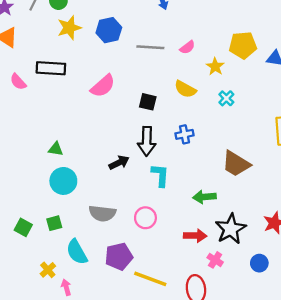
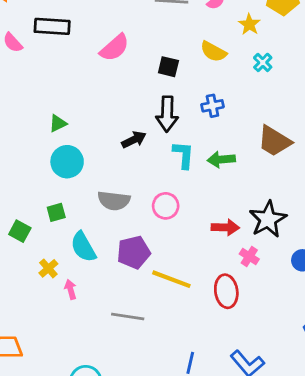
green triangle: (56, 149) -> (58, 123), turned -35
green arrow: (204, 197) -> (221, 159), moved
green square: (23, 227) -> (20, 231), moved

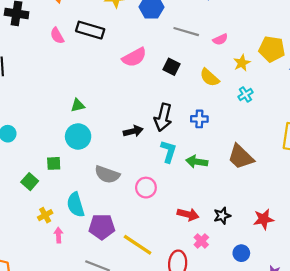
black square: (168, 67) -> (171, 67), moved
green square: (56, 212) -> (54, 163), moved
black star: (268, 219) -> (222, 216), size x0.6
purple pentagon: (134, 252) -> (102, 227), moved

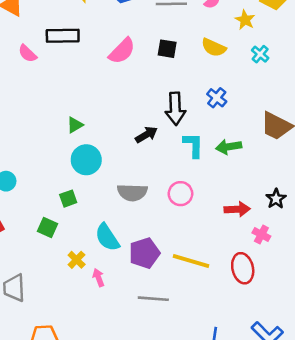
blue cross: (199, 119) -> (217, 98), turned -35

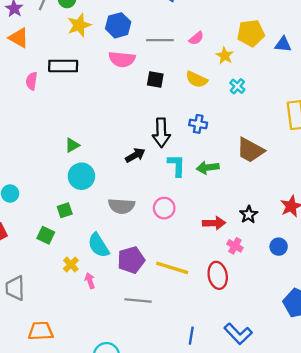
pink semicircle: (122, 51) -> (122, 59), moved, turned 50
pink semicircle: (27, 54) -> (32, 81), turned 54
blue cross: (217, 98) -> (198, 124), turned -30

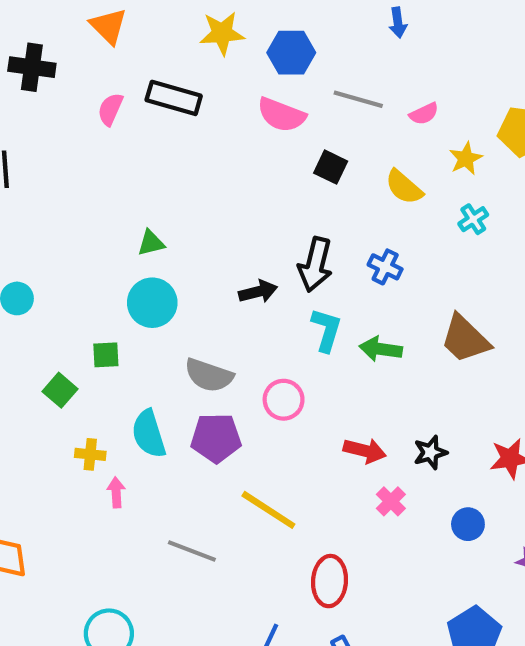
purple pentagon: (131, 260) -> (216, 438), moved
yellow cross: (71, 265) -> (90, 454), turned 35
red ellipse: (218, 275) -> (330, 581), moved

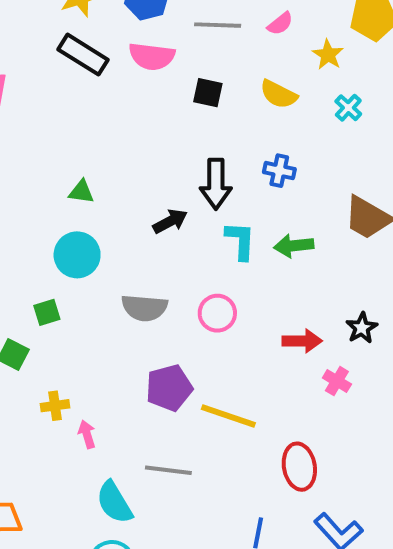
black rectangle: (174, 98) -> (83, 55), moved, turned 30
green triangle: (151, 243) -> (81, 192), moved, turned 36
cyan semicircle: (149, 434) -> (114, 502), moved
purple pentagon: (216, 438) -> (169, 388), moved

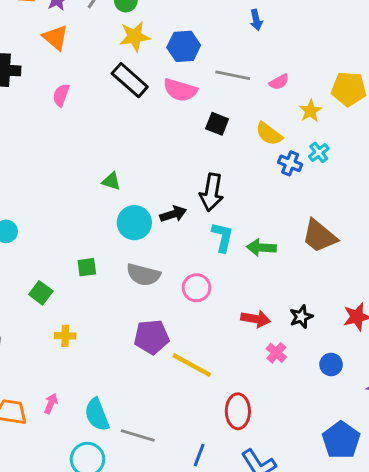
blue cross: (279, 171) -> (290, 163), moved
cyan circle: (77, 255) -> (134, 223), moved
green square: (47, 312) -> (87, 267), moved
pink arrow: (87, 434) -> (51, 404), moved, turned 30
gray line: (168, 470) -> (138, 435), moved

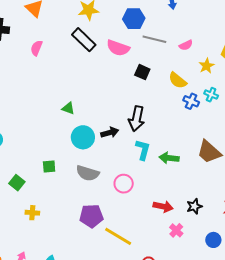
blue hexagon: (184, 46) -> (134, 19), moved
cyan cross: (319, 152) -> (211, 95), turned -32

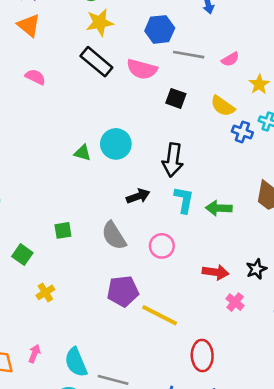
pink semicircle: (36, 48) -> (35, 77), turned 98
black arrow: (110, 133) -> (138, 196), moved
cyan circle: (83, 137) -> (116, 144), moved
gray semicircle: (88, 173) -> (114, 236), turned 45
yellow cross: (32, 213) -> (45, 292), turned -32

